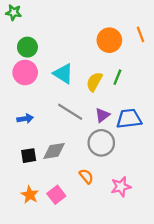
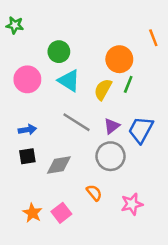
green star: (14, 12) -> (15, 25), moved
orange circle: (109, 40) -> (119, 59), moved
green circle: (27, 47) -> (59, 52), moved
blue trapezoid: (129, 119) -> (141, 130), turned -55
black square: (29, 156) -> (27, 156), moved

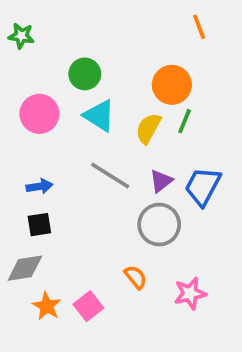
orange line: (153, 38) -> (199, 27), moved
gray diamond: (59, 165) -> (25, 268), moved

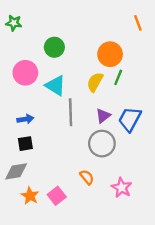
orange line: (199, 27) -> (138, 23), moved
cyan triangle: (99, 116) -> (56, 86), moved
gray line: (110, 176) -> (71, 112), turned 56
pink star: (190, 293) -> (122, 188), turned -30

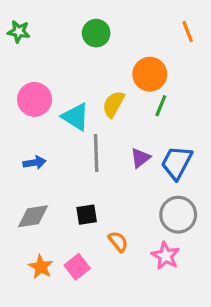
green circle: (54, 47) -> (96, 33), moved
yellow semicircle: (95, 82) -> (113, 104), moved
black square: (25, 144) -> (87, 215), moved
gray circle: (102, 144) -> (178, 215), moved
gray diamond: (16, 171) -> (33, 216), moved

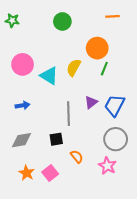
orange line: (188, 32) -> (113, 16), moved, turned -72
gray line: (96, 153) -> (69, 114), moved

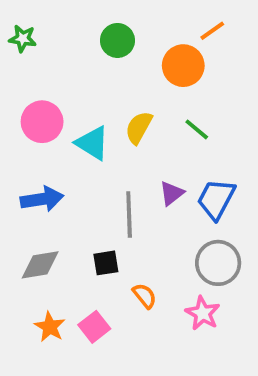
orange line: (113, 16) -> (212, 31), turned -32
orange circle: (97, 48) -> (183, 66), moved
green line: (104, 69) -> (197, 129), turned -72
blue arrow: (23, 105) -> (42, 199), size x1.5

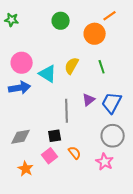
green line: (197, 129) -> (102, 67), turned 32
blue arrow: (42, 199) -> (20, 88), moved
pink square: (94, 327) -> (50, 156), moved

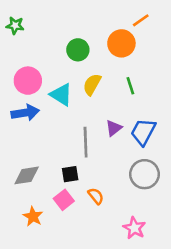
green circle: (61, 21) -> (78, 50), moved
pink star: (105, 162) -> (134, 228), moved

